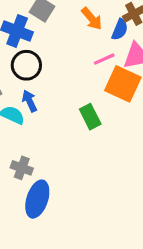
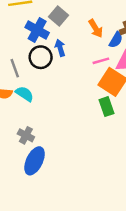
blue arrow: (30, 101) -> (60, 48), moved
green rectangle: (90, 117) -> (107, 107), moved

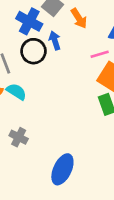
orange arrow: (96, 28) -> (79, 18), moved
blue ellipse: (35, 161) -> (62, 169), moved

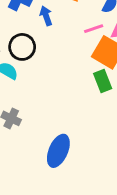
black circle: (33, 51) -> (22, 47), moved

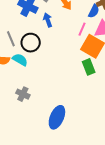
pink line: (94, 29) -> (82, 29), turned -48

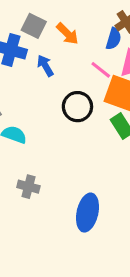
pink line: (82, 29) -> (101, 70), turned -64
black circle: (31, 43) -> (77, 107), moved

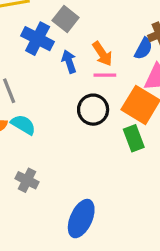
orange arrow: (67, 34) -> (102, 54), moved
pink line: (101, 70) -> (105, 75), moved, turned -50

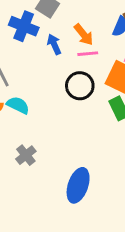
gray cross: (27, 180) -> (26, 155), turned 30

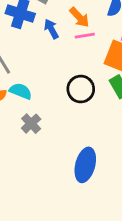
black circle: (80, 86) -> (81, 89), moved
gray cross: (26, 155) -> (31, 124), moved

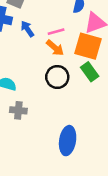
orange arrow: (79, 17) -> (55, 48), moved
gray cross: (31, 124) -> (18, 110), turned -35

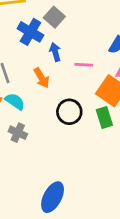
orange arrow: (55, 48) -> (42, 78), moved
blue ellipse: (68, 141) -> (53, 197), moved

